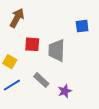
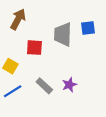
gray trapezoid: (57, 50) -> (63, 34), moved
purple star: (65, 91) -> (69, 85), moved

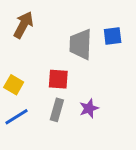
red square: (34, 48) -> (58, 79), moved
gray rectangle: (44, 86) -> (57, 110), turned 63

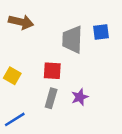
brown arrow: (23, 25) -> (21, 22), turned 75
blue line: (16, 117) -> (15, 119), moved

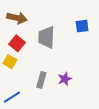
gray trapezoid: (72, 40) -> (46, 37), moved
red square: (52, 71) -> (17, 43), moved, turned 35

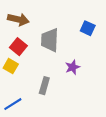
blue square: (82, 26) -> (88, 28), turned 32
purple star: (65, 79) -> (73, 67), moved

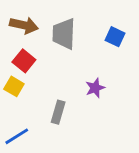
gray trapezoid: (50, 40) -> (64, 34), moved

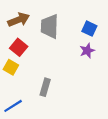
brown arrow: (24, 25) -> (19, 20), turned -35
purple star: (95, 88) -> (87, 51), moved

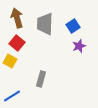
brown arrow: (19, 20) -> (17, 18), turned -84
blue square: (89, 29) -> (73, 26), moved, turned 32

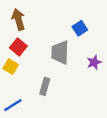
gray trapezoid: (45, 24) -> (60, 52), moved
purple star: (79, 46) -> (94, 62), moved

